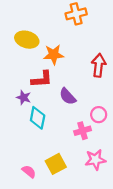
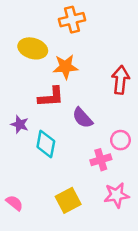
orange cross: (76, 14) -> (72, 20), moved
purple star: (24, 97) -> (20, 124), moved
pink semicircle: (29, 171) -> (14, 203), moved

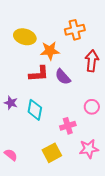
orange cross: (72, 20) -> (75, 30), moved
purple semicircle: (82, 118) -> (63, 77), moved
purple star: (20, 124) -> (11, 103), moved
pink cross: (101, 160) -> (68, 126), moved

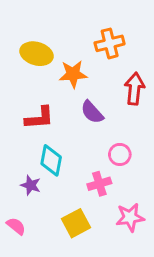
red L-shape: (39, 74) -> (39, 118), moved
purple star: (11, 103) -> (31, 185), moved
pink circle: (92, 107) -> (120, 154), moved

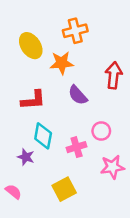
orange cross: (110, 43) -> (75, 31), moved
yellow ellipse: (37, 54) -> (31, 46), turned 40
pink cross: (99, 184) -> (77, 147), moved
pink star: (130, 217) -> (112, 167), moved

